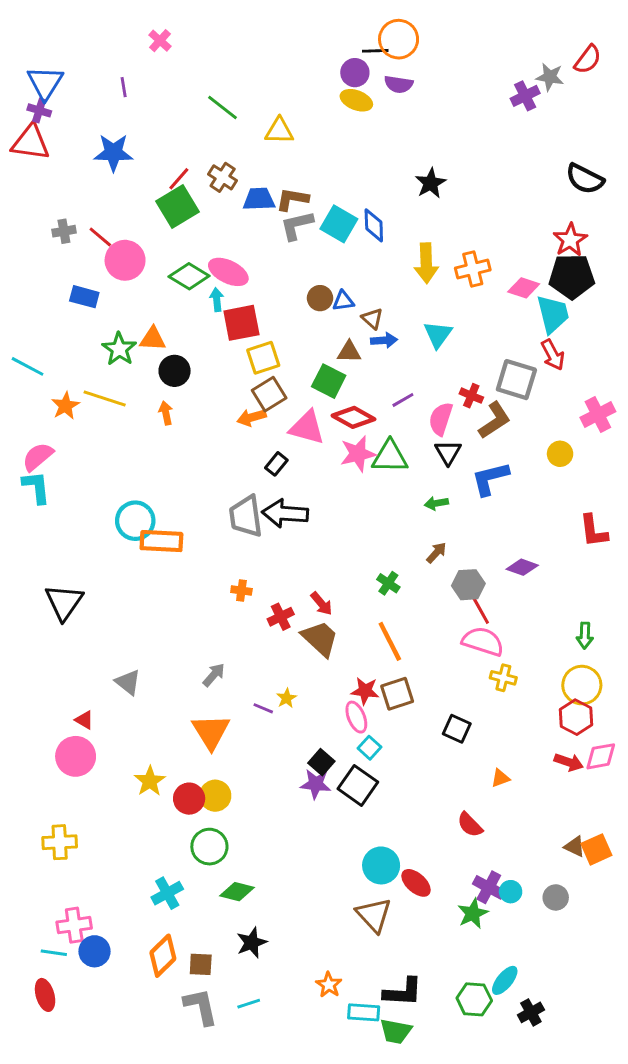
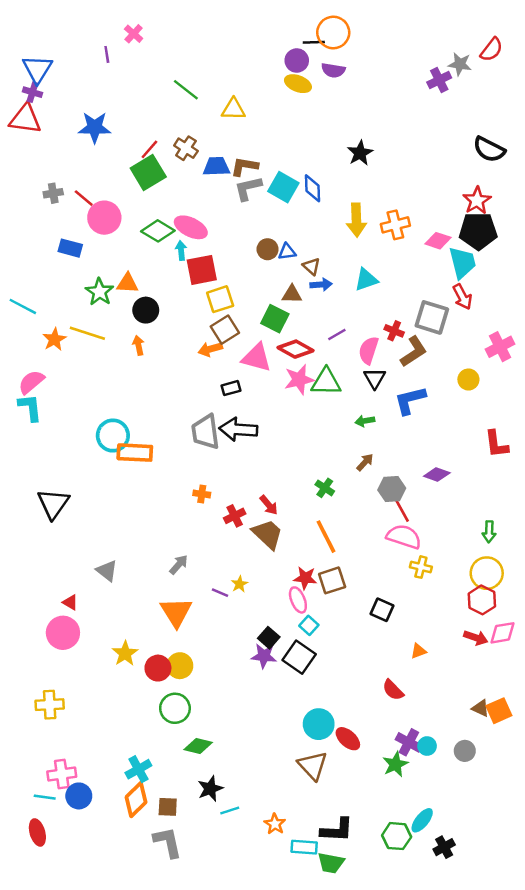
purple line: (124, 87) -> (107, 54), moved
cyan triangle: (438, 334) -> (366, 280), turned 35
black rectangle: (276, 464) -> (231, 388), turned 36
cyan cross: (167, 893) -> (138, 769), moved
cyan line: (249, 1004) -> (230, 811), moved

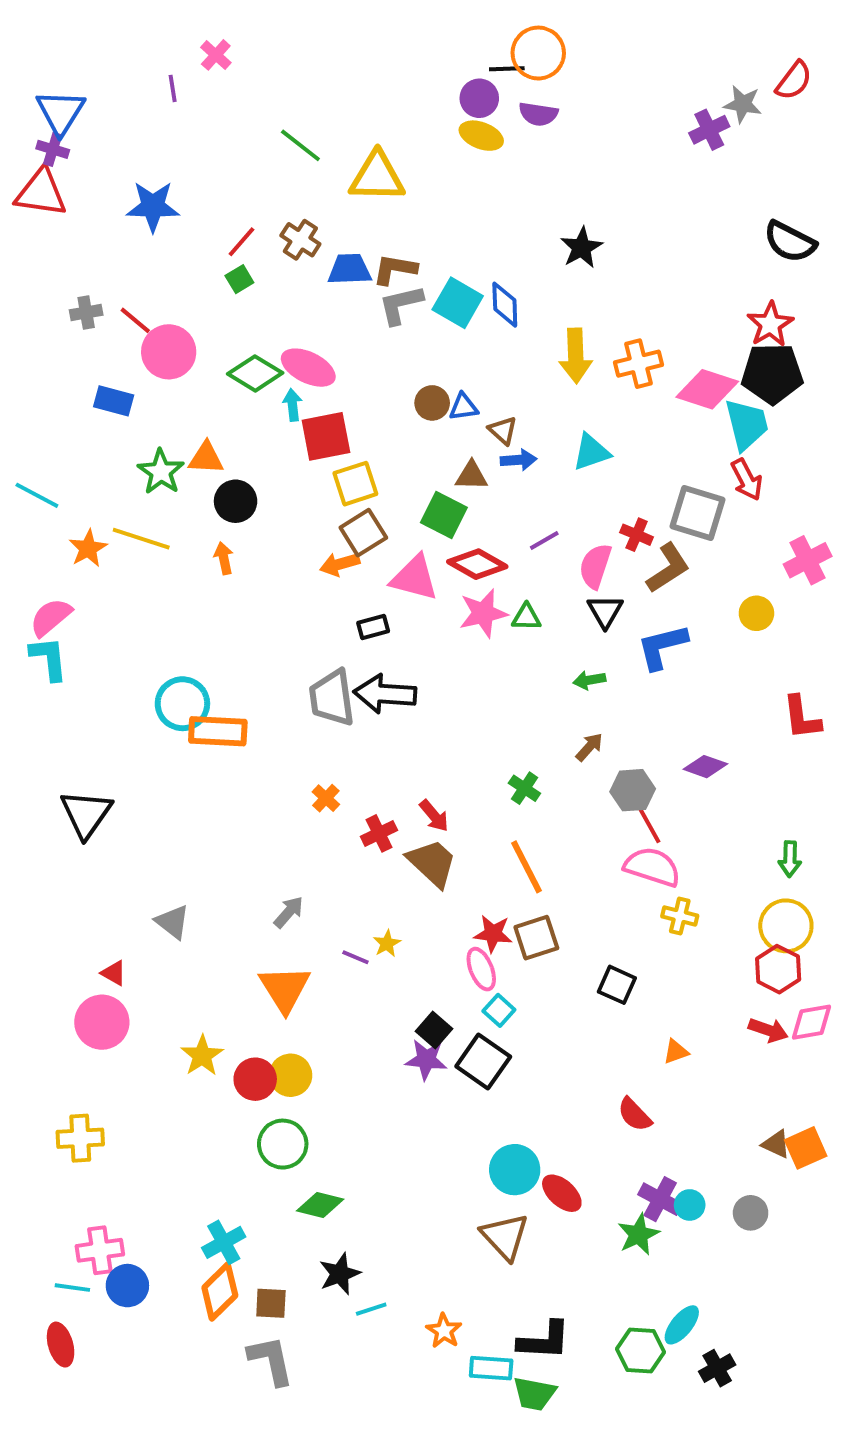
yellow triangle: (233, 109) -> (377, 177), size x1.4
green square: (148, 173) -> (239, 279), size x0.5
pink diamond: (438, 241) -> (707, 389), size x1.4
green triangle: (326, 382) -> (526, 617), size x0.6
orange cross: (202, 494) -> (326, 798), turned 35

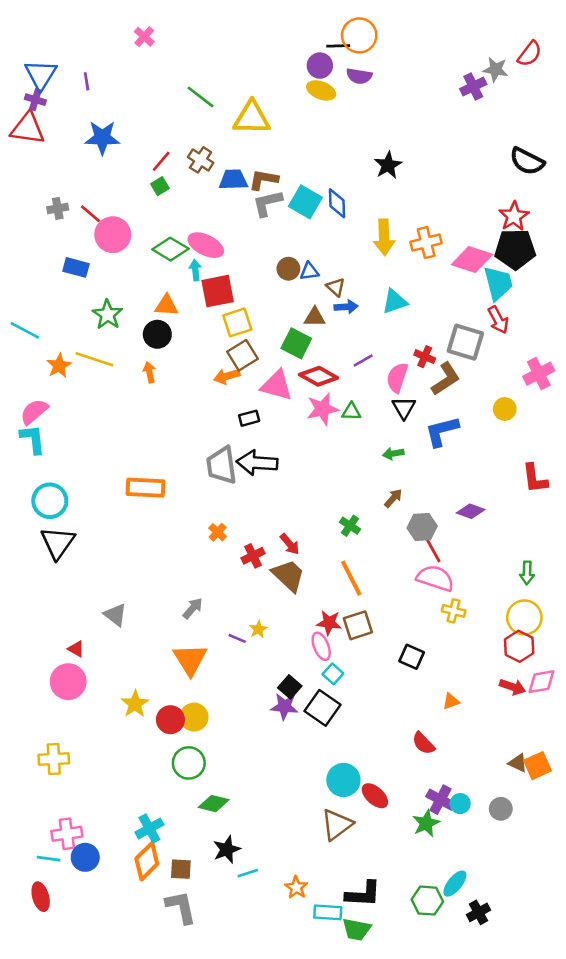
purple line: (173, 88) -> (87, 81), moved
orange triangle: (206, 458) -> (166, 305), moved
cyan circle: (182, 704) -> (50, 501), moved
brown triangle: (505, 1236) -> (337, 825), turned 36

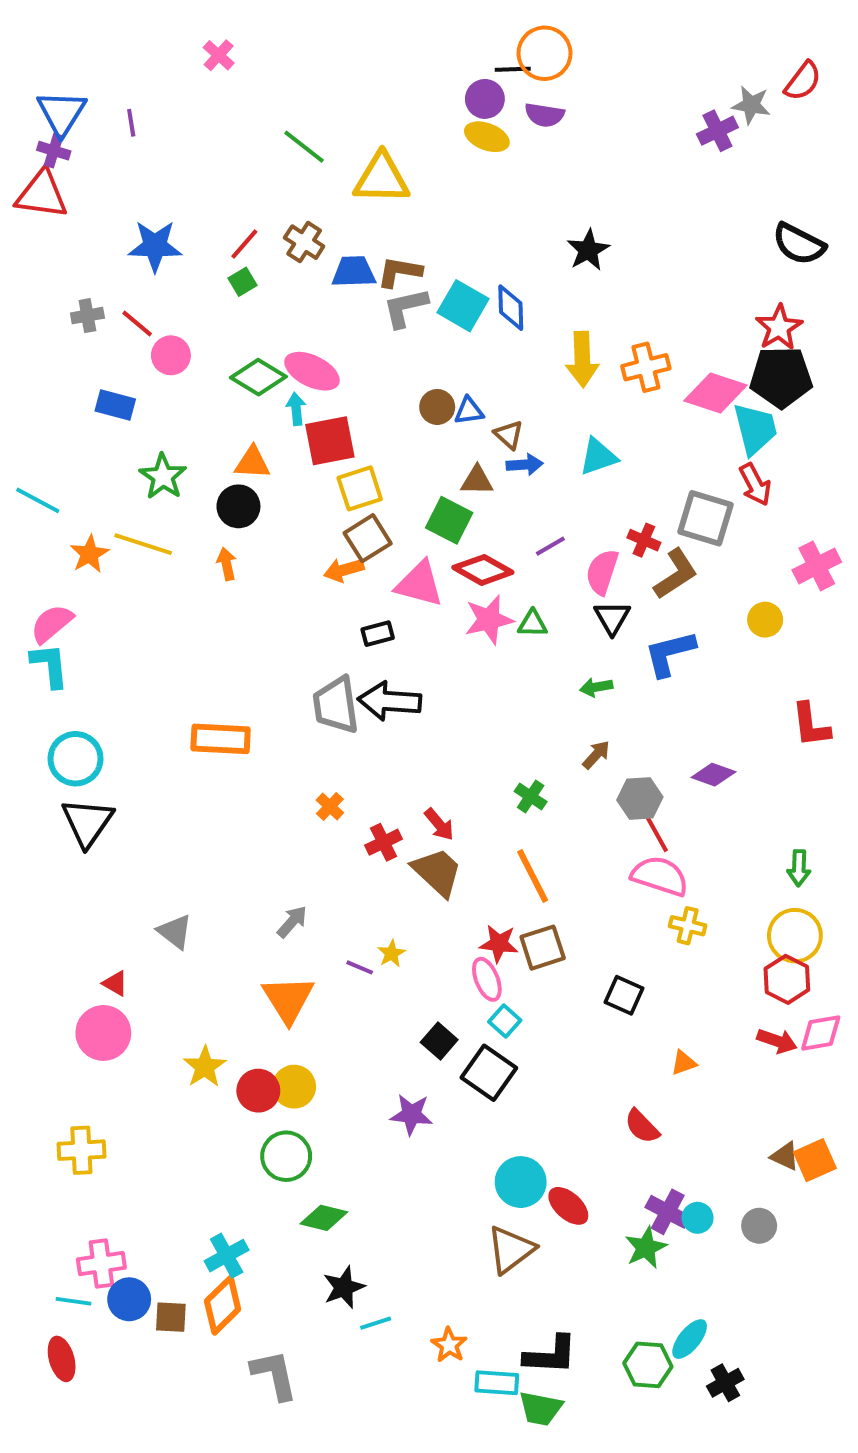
blue star: (102, 138) -> (155, 246), moved
pink circle: (113, 235) -> (171, 355), size x0.7
purple star: (284, 707) -> (411, 1114), moved
brown square: (181, 869) -> (171, 1317), moved

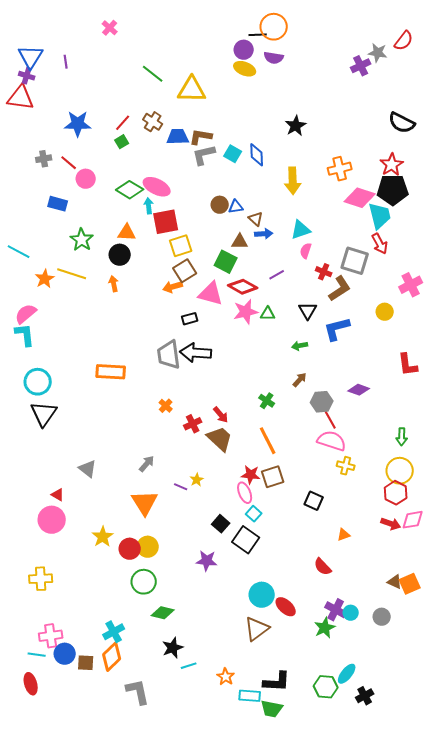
cyan square: (463, 306) -> (233, 154), size x0.7
orange cross: (646, 367) -> (340, 169), moved
pink semicircle: (602, 572) -> (306, 251), moved, size x0.7

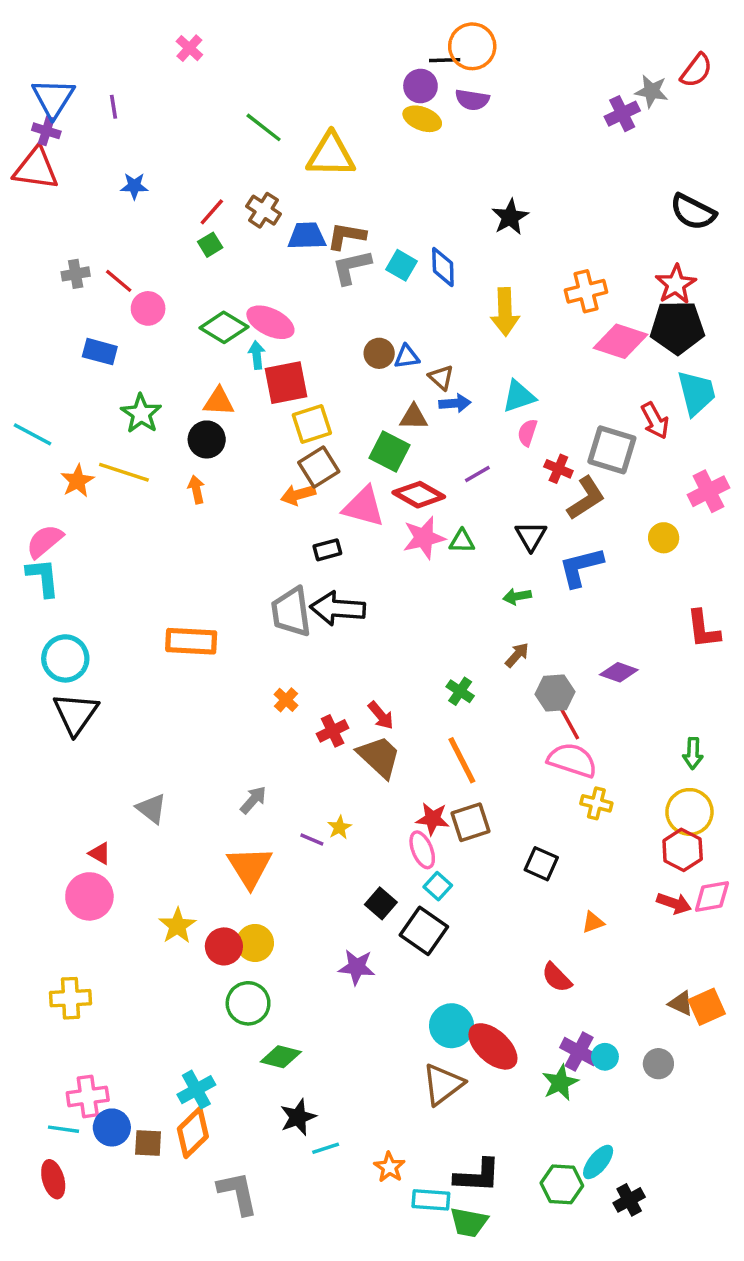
blue star: (78, 124) -> (134, 186), moved, size x0.6
cyan trapezoid: (380, 216) -> (696, 393), moved
red ellipse: (286, 607) -> (493, 1046), size x1.4

